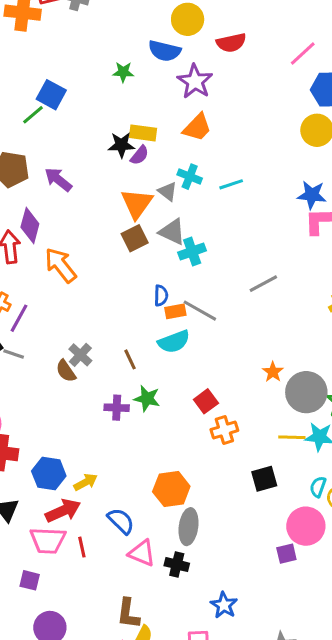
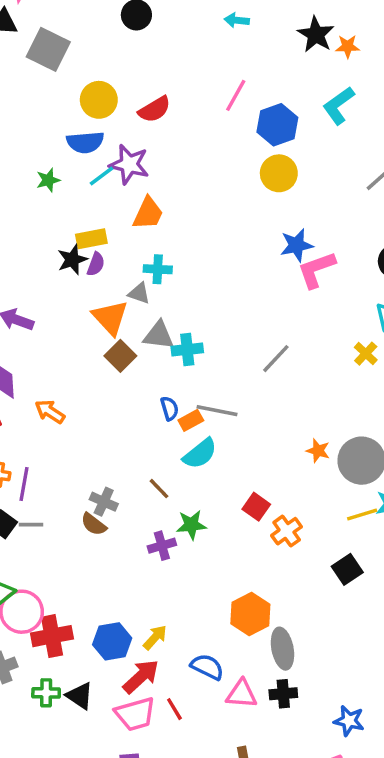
cyan line: (231, 184) -> (102, 176), moved
cyan cross: (192, 252) -> (187, 350), turned 32
orange arrow: (61, 265) -> (50, 412), size x0.7

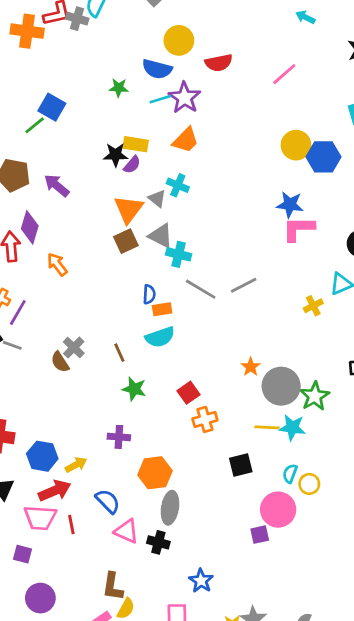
blue hexagon: (277, 125) -> (324, 157), moved
gray line: (217, 411) -> (201, 289), moved
purple cross: (162, 546) -> (119, 437), moved

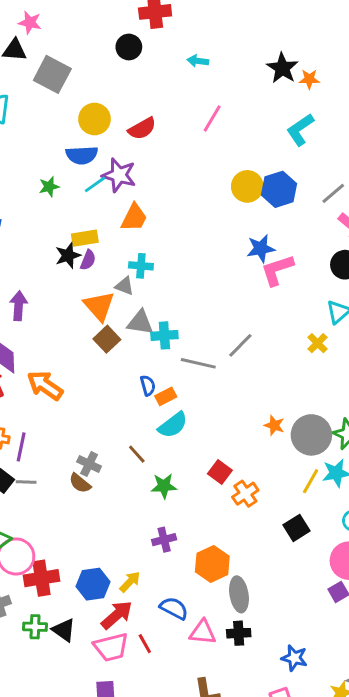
cyan arrow: (305, 17) -> (198, 61), moved
purple arrow: (57, 185) -> (19, 306), turned 72
orange arrow: (57, 264) -> (45, 385), size x1.4
yellow line: (267, 427) -> (311, 481), turned -45

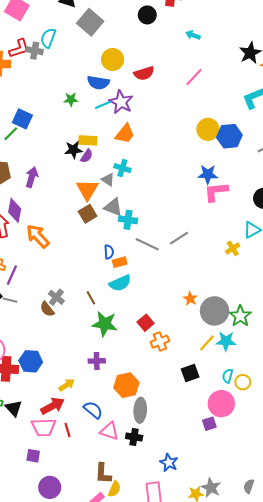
green star: (164, 486) -> (105, 324), size x1.4
blue hexagon: (93, 584) -> (31, 361), moved

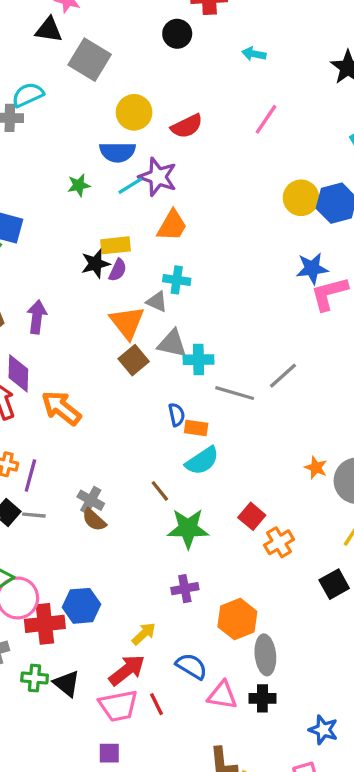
cyan semicircle: (48, 38) -> (28, 95), turned 54
orange rectangle: (120, 262) -> (196, 428), turned 32
gray cross: (56, 297) -> (91, 500), moved

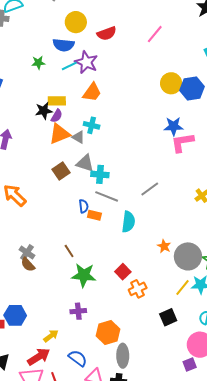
orange triangle: (127, 322) -> (59, 134), moved, turned 40
gray line: (235, 393) -> (107, 196), moved
cyan semicircle: (202, 461) -> (128, 222), moved, turned -55

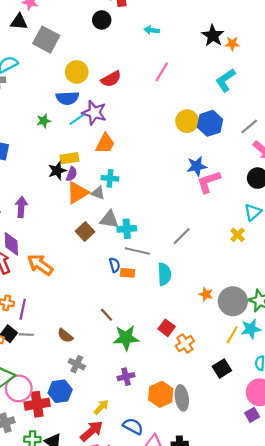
gray cross: (27, 253) -> (77, 364), moved
gray ellipse: (123, 356) -> (182, 398), moved

